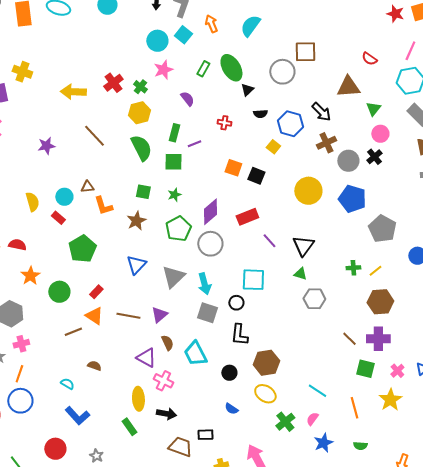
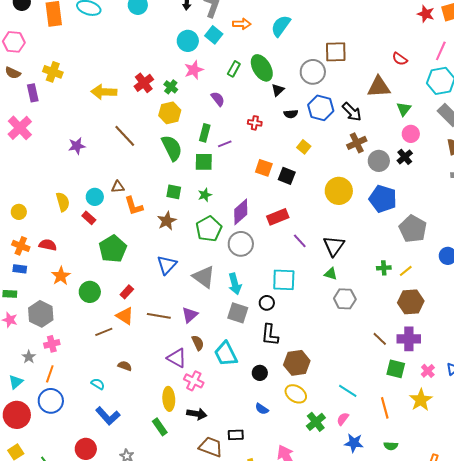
orange arrow: (211, 24) -> (242, 24), turned 114
blue hexagon: (290, 124) -> (321, 108), moved
gray triangle: (173, 277) -> (204, 277), turned -40
blue star: (323, 443) -> (354, 443), turned 30

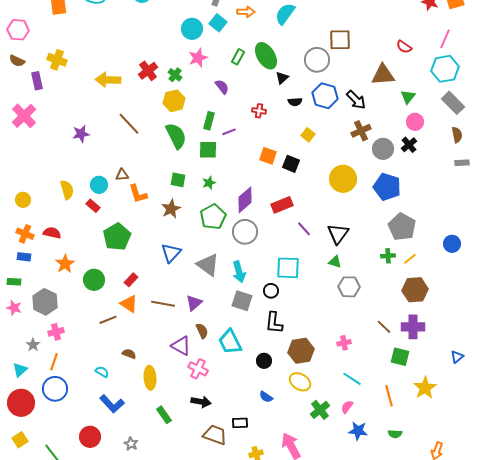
gray pentagon: (413, 229) -> (402, 227), moved
pink cross: (428, 371) -> (344, 343), moved, turned 32
yellow ellipse: (169, 399) -> (150, 378), moved

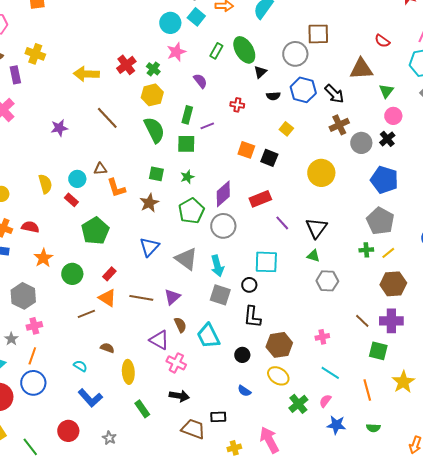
blue pentagon: (387, 187) -> (384, 180), moved

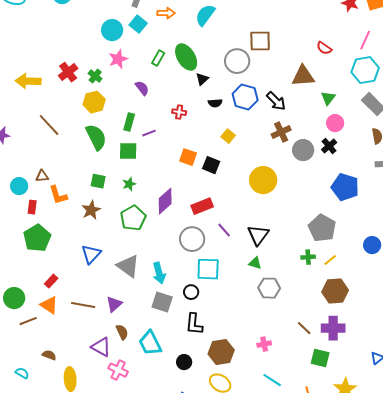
blue pentagon: (384, 180) -> (345, 187), moved
red rectangle: (71, 200) -> (32, 207), moved, turned 56
gray circle: (223, 226) -> (192, 239), moved
green circle: (72, 274) -> (14, 298), moved

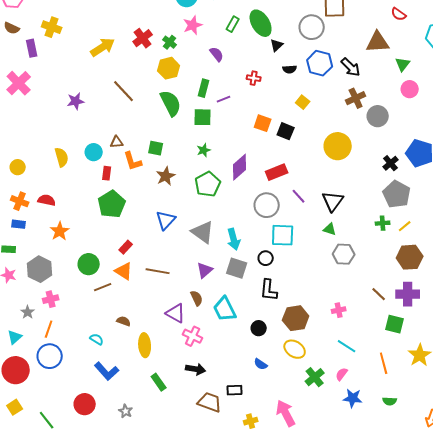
yellow arrow: (28, 81) -> (103, 47), turned 145
black cross: (329, 146) -> (391, 163), moved
green square: (98, 181) -> (156, 148), moved
purple triangle: (114, 304) -> (205, 270), moved

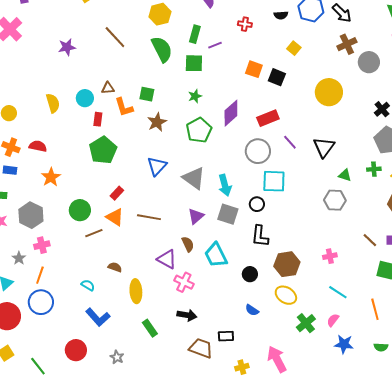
green triangle: (330, 229) -> (345, 175), moved

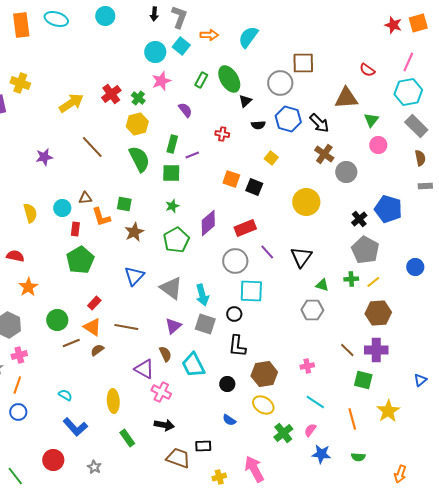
brown cross: (347, 44) -> (324, 154), turned -30
brown semicircle: (115, 267) -> (97, 350), moved, turned -56
blue circle: (41, 302) -> (18, 412), size x0.7

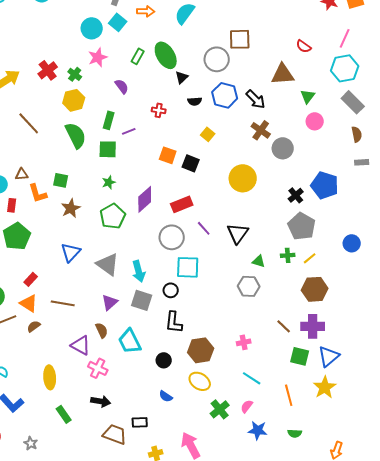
blue triangle: (420, 380) -> (329, 356), moved, size x1.6

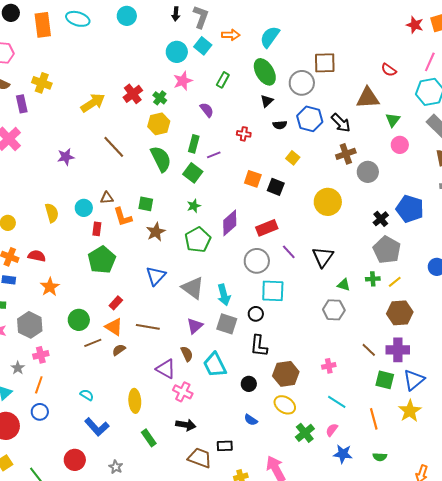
green ellipse: (166, 55) -> (265, 72), moved
brown cross: (261, 130) -> (346, 154), turned 36
green square: (108, 149) -> (193, 173), turned 36

